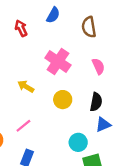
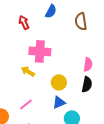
pink cross: (58, 61) -> (40, 51), moved, turned -30
pink semicircle: (98, 66) -> (88, 64), moved, turned 32
blue triangle: (103, 125) -> (59, 102), moved

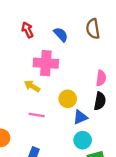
blue semicircle: (51, 11) -> (61, 34), moved, turned -72
blue triangle: (59, 102) -> (80, 117), moved
pink line: (26, 104) -> (37, 115), moved, turned 48

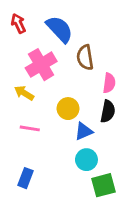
brown semicircle: (93, 29) -> (85, 57), moved
blue semicircle: (61, 34) -> (60, 29), size x1.5
pink cross: (46, 63) -> (41, 65), turned -35

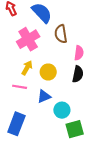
yellow arrow: (24, 93) -> (27, 68), moved, turned 88
blue triangle: (84, 131) -> (44, 96), moved
blue rectangle: (25, 178) -> (16, 124), size x1.5

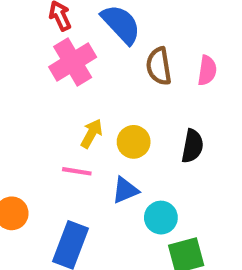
pink cross: (28, 39) -> (73, 62), moved
pink semicircle: (79, 53) -> (207, 70), moved

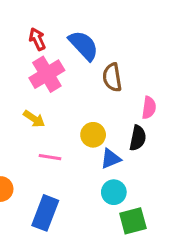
pink semicircle: (207, 70) -> (149, 108), moved
yellow arrow: (92, 133) -> (34, 119), moved, turned 95
blue triangle: (125, 190) -> (111, 159), moved

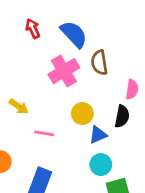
pink cross: (47, 74) -> (64, 71), moved
yellow arrow: (34, 119) -> (19, 106), moved

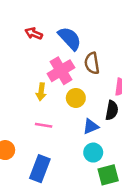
red arrow: (33, 29) -> (34, 33), turned -42
yellow arrow: (19, 106) -> (41, 92), moved, turned 63
yellow circle: (82, 114) -> (76, 98), moved

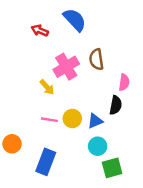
blue semicircle: (70, 38) -> (75, 20), moved
yellow arrow: (41, 92) -> (47, 87), turned -49
yellow circle: (76, 98) -> (72, 118), moved

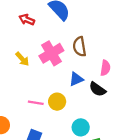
yellow arrow: (47, 87) -> (22, 59), moved
black semicircle: (116, 105) -> (97, 89), turned 114
blue triangle: (95, 121) -> (76, 79), moved

